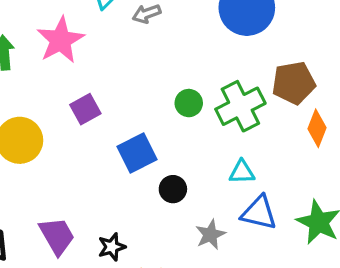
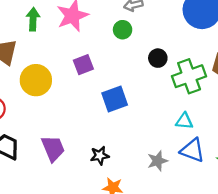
green circle: (189, 103) -> (123, 30), moved
black circle: (173, 189) -> (158, 58), moved
black star: (112, 247) -> (100, 156), moved

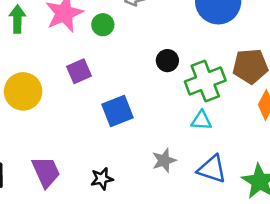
green circle: (123, 30) -> (103, 25), moved
cyan triangle: (184, 121) -> (201, 120), moved
gray star: (157, 161) -> (164, 160), moved

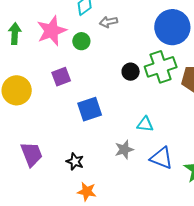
green cross: (205, 81) -> (161, 67), moved
cyan triangle: (201, 120) -> (145, 124), moved
black star: (102, 179) -> (75, 162), turned 30

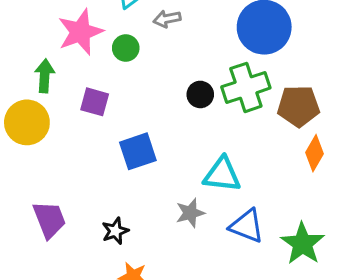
green arrow: (15, 33) -> (45, 76), moved
purple square: (61, 77) -> (95, 102), turned 36
cyan triangle: (145, 124) -> (222, 175), size x1.5
black star: (75, 162) -> (115, 231), turned 30

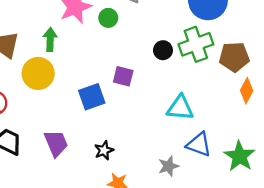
purple square: (95, 102) -> (123, 76), moved
blue square: (138, 151) -> (92, 97), moved
gray star: (190, 213) -> (168, 166), moved

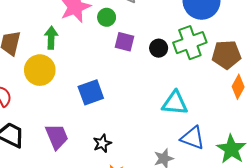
purple square: (123, 76) -> (125, 42), moved

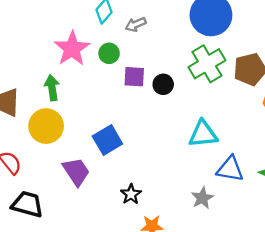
black circle: (159, 48) -> (163, 84), moved
purple trapezoid: (57, 137) -> (76, 172), moved

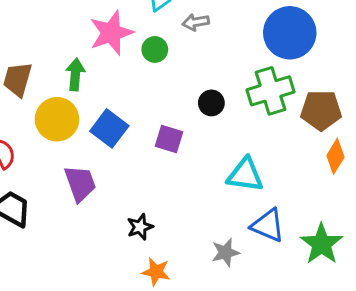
purple square: (134, 77) -> (169, 139), moved
blue square: (107, 140) -> (109, 128), moved, turned -36

